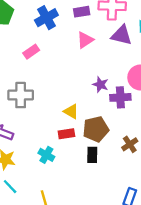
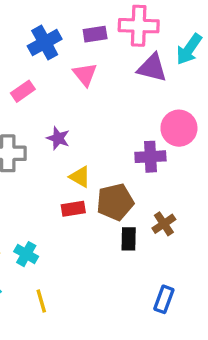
pink triangle: (85, 40) -> (85, 74), moved, turned -36
purple star: (100, 84) -> (58, 138), moved
cyan cross: (46, 155) -> (26, 254), moved
black rectangle: (92, 155) -> (129, 239), moved

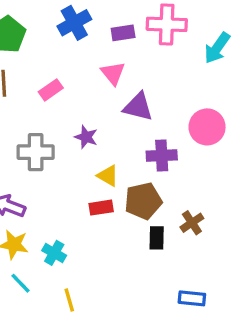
blue cross: (45, 43) -> (74, 23), moved
purple triangle: (152, 68) -> (138, 107), moved
purple cross: (150, 157) -> (162, 156), moved
blue rectangle: (164, 299) -> (192, 298), turned 76

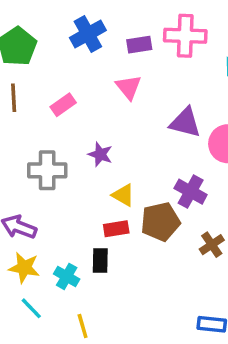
purple triangle: (138, 107) -> (185, 122), moved
purple cross: (162, 156) -> (191, 192), moved, turned 32
black rectangle: (157, 238) -> (100, 261), moved

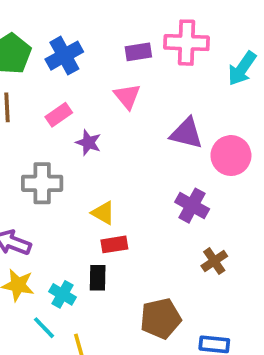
blue cross: (88, 34) -> (64, 56), moved
purple star: (100, 154) -> (88, 143), moved
yellow triangle: (123, 195) -> (103, 213), moved
brown pentagon: (160, 222) -> (161, 318), moved
cyan line: (31, 308) -> (44, 328), moved

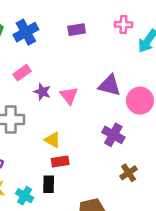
pink cross: (187, 43) -> (123, 25), moved, size x0.6
pink triangle: (127, 96) -> (69, 96), moved

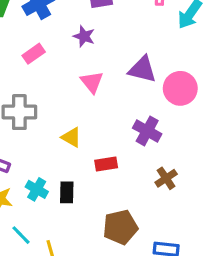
purple star: (42, 92) -> (84, 36), moved
red rectangle: (60, 161) -> (106, 164), moved
cyan cross: (25, 196) -> (37, 189), moved

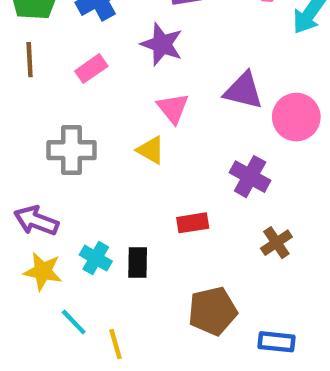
purple star: (84, 36) -> (162, 44), size x1.4
yellow triangle: (71, 137) -> (151, 150), moved

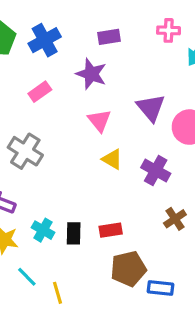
purple triangle: (243, 91) -> (151, 108), turned 36
gray cross: (71, 150) -> (25, 151), turned 32
yellow triangle: (151, 150) -> (112, 159), moved
red rectangle: (193, 223) -> (111, 230), moved
blue rectangle: (276, 342) -> (161, 288), moved

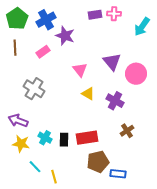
pink cross: (169, 30) -> (114, 14), moved
purple rectangle: (109, 37) -> (95, 15), moved
purple star: (91, 74) -> (65, 36), moved
red rectangle: (111, 230) -> (87, 138), size x1.5

